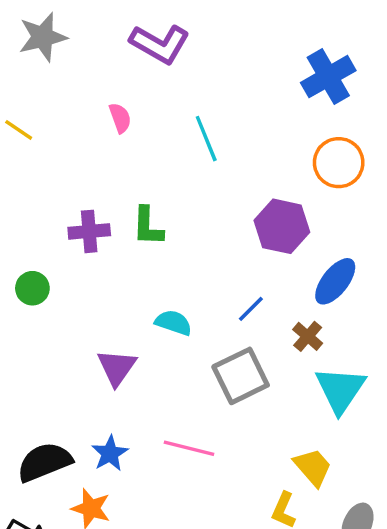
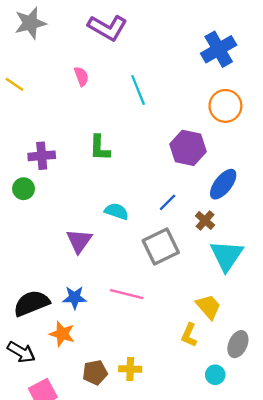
purple cross: (89, 231) -> (42, 156), moved
blue star: (110, 453) -> (75, 298), turned 30

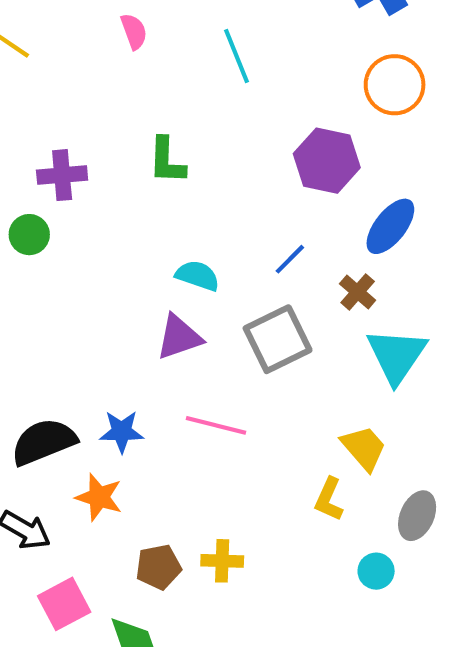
purple triangle: (79, 241) -> (179, 337), moved, turned 36

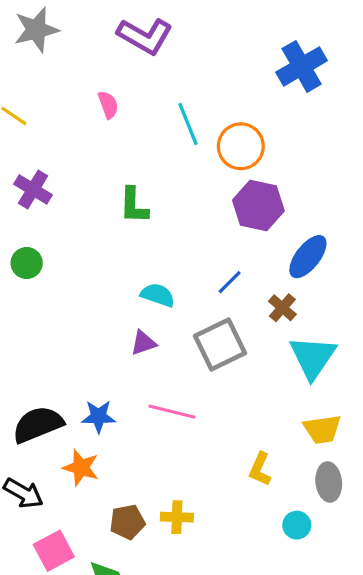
orange circle: (395, 85) -> (241, 146), moved
purple cross: (62, 175) -> (33, 189), moved, turned 36
purple triangle: (179, 337) -> (143, 343), size x0.7
yellow trapezoid: (364, 448) -> (322, 429), moved, turned 123
gray ellipse: (417, 516) -> (329, 482), turned -30

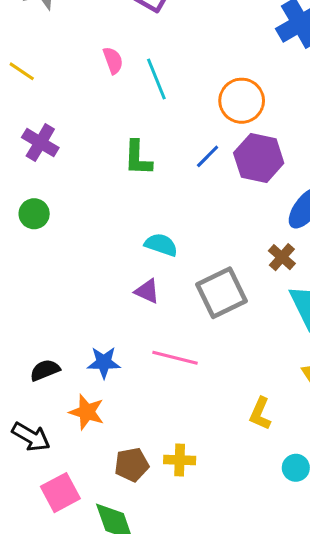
cyan line: (188, 124) -> (156, 79), moved
blue line: (230, 282) -> (208, 156), moved
purple triangle: (143, 343) -> (147, 291), turned 44
black semicircle: (38, 424) -> (45, 370), size x0.6

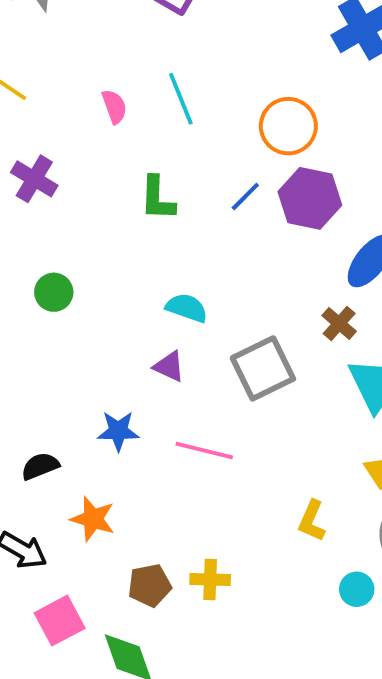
pink semicircle: (113, 60) -> (114, 107), moved
green circle: (34, 214) -> (54, 292), moved
blue star: (104, 362) -> (118, 431), moved

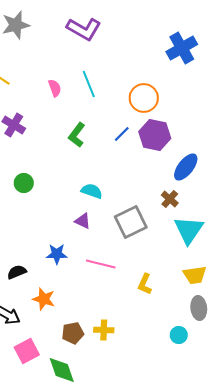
green L-shape: (157, 198) -> (77, 135), turned 35
yellow L-shape: (312, 521) -> (145, 284), moved

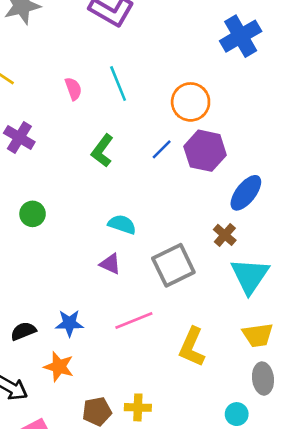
blue star: (57, 254) -> (69, 323), moved
pink line: (101, 264) -> (134, 321), turned -36
yellow L-shape: (145, 284) -> (192, 347), size x1.4

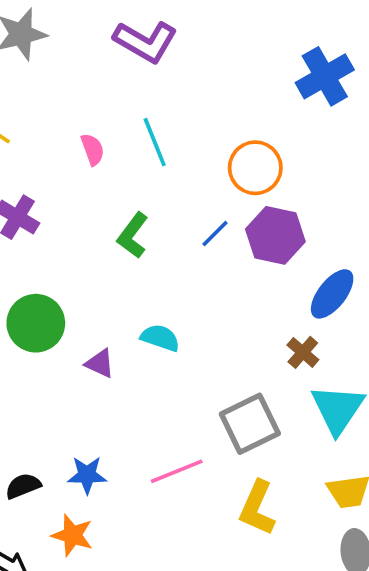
green circle: (33, 214) -> (36, 323), size x1.6
purple triangle: (110, 264) -> (100, 363), moved
gray square: (173, 265) -> (250, 424), moved

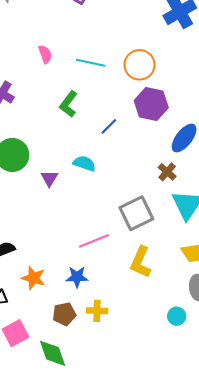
cyan line: (155, 142) -> (91, 63), moved, turned -56
blue line: (215, 234) -> (109, 126), moved
purple triangle: (100, 363) -> (49, 178), turned 36
blue star: (87, 475) -> (77, 277), moved

